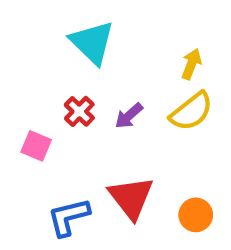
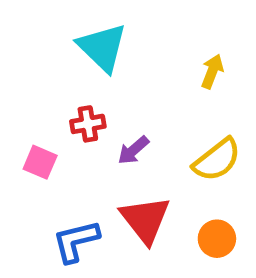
red cross: (79, 111) -> (88, 124), turned 36
yellow semicircle: (191, 111) -> (217, 160), moved
purple arrow: (129, 116) -> (133, 150), moved

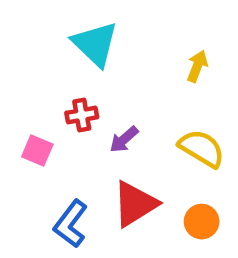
yellow semicircle: (217, 160) -> (202, 148), turned -111
red triangle: (145, 220) -> (135, 204), turned 36
blue L-shape: (76, 241) -> (71, 224), turned -39

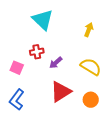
blue L-shape: (71, 224) -> (17, 100), moved

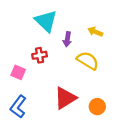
yellow arrow: (89, 30) -> (95, 32), turned -88
purple arrow: (56, 63) -> (67, 39), moved, turned -40
yellow semicircle: (91, 67) -> (88, 61), moved

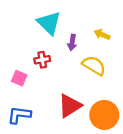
blue L-shape: (18, 107) -> (19, 115), turned 60
orange circle: (97, 107) -> (104, 115), size x1.6

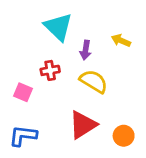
yellow semicircle: (94, 66) -> (94, 81), moved
orange circle: (104, 115) -> (124, 136), size x0.6

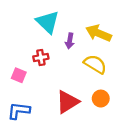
yellow arrow: (121, 41) -> (99, 33), size x1.6
yellow semicircle: (94, 81) -> (95, 64), moved
orange circle: (124, 136) -> (101, 99), moved

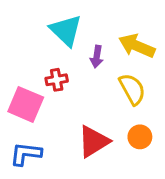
yellow semicircle: (95, 64) -> (132, 89), turned 30
pink square: (19, 75) -> (26, 104), size x1.6

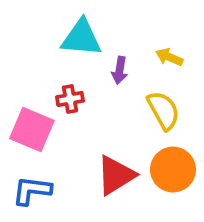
cyan triangle: (66, 30) -> (81, 38), turned -39
yellow arrow: (137, 46) -> (169, 57), size x0.6
orange circle: (140, 137) -> (173, 170), size x1.5

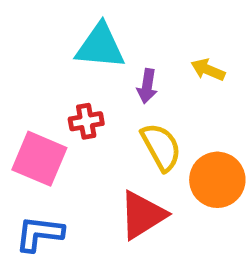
yellow semicircle: (163, 110) -> (161, 147), moved
orange circle: (173, 170) -> (217, 180), moved

